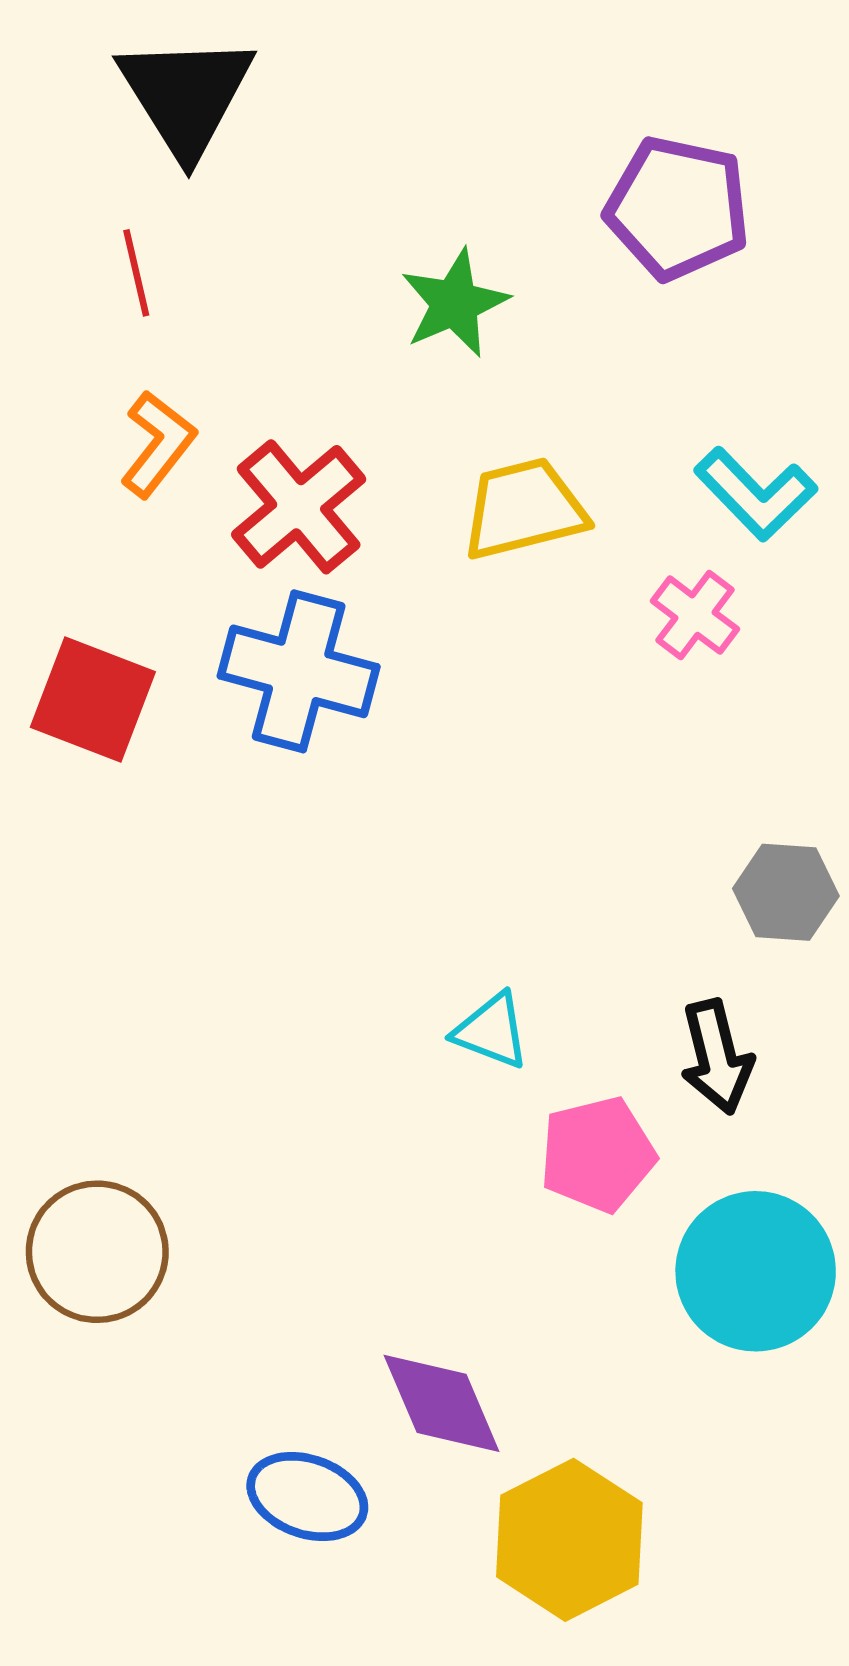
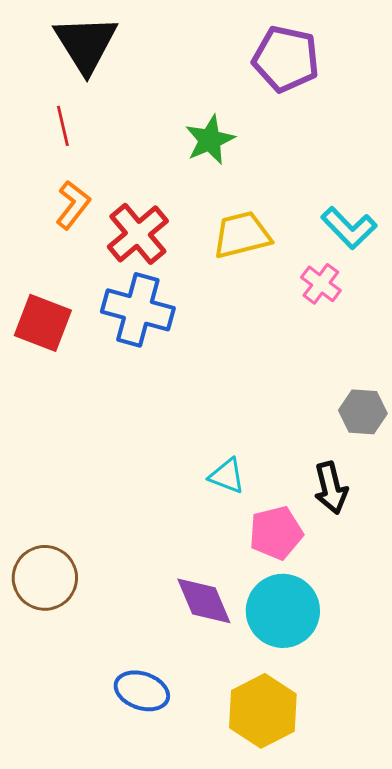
purple pentagon: (678, 208) -> (286, 59), moved
cyan circle: (756, 1271) -> (283, 611), moved
purple diamond: (442, 1403) -> (204, 601), moved

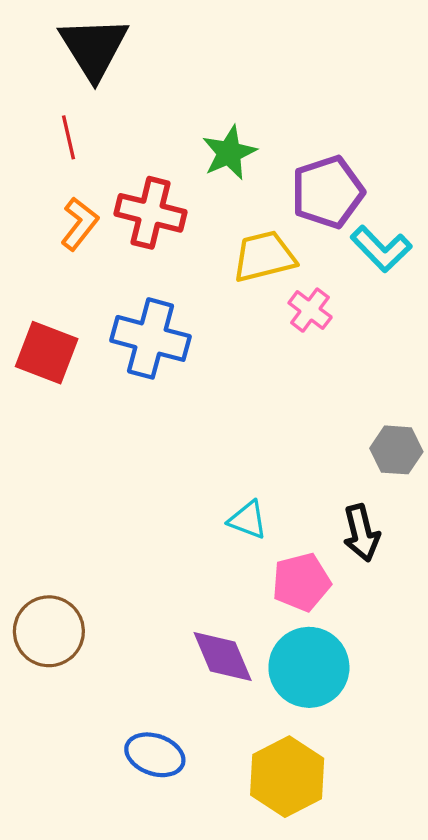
purple pentagon: (286, 59) -> (328, 192), moved, turned -30
red cross: (138, 234) -> (150, 213), moved, turned -36
pink cross: (321, 284) -> (310, 310), moved

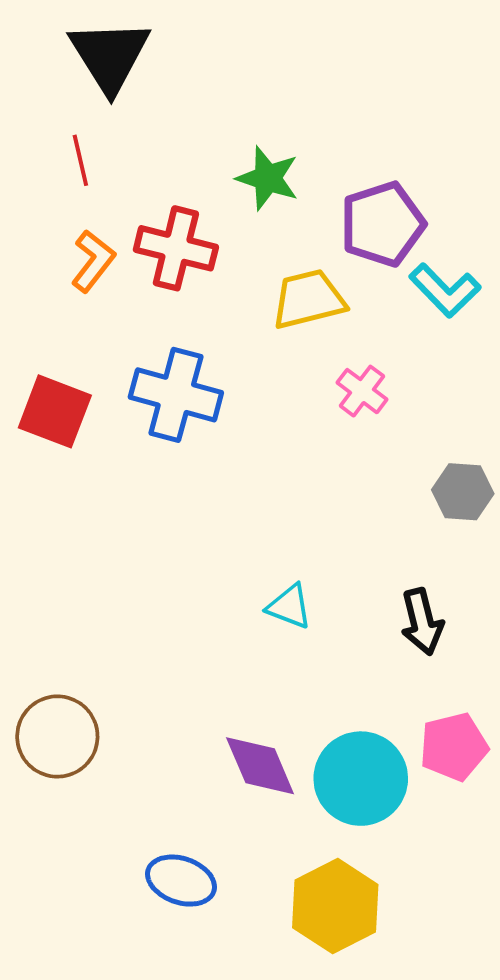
green star: (229, 153) -> (268, 178), turned -30
pink cross: (310, 310) -> (362, 391), moved
gray hexagon: (396, 450) -> (463, 492), moved
pink pentagon: (301, 582) -> (454, 747), moved

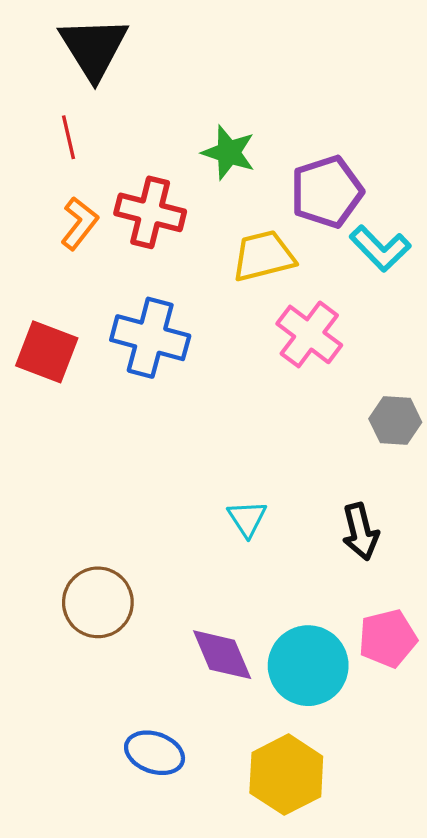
pink cross: (362, 391) -> (309, 334), size x1.5
cyan triangle: (289, 606) -> (247, 519), turned 36
brown circle: (57, 736) -> (98, 602), moved

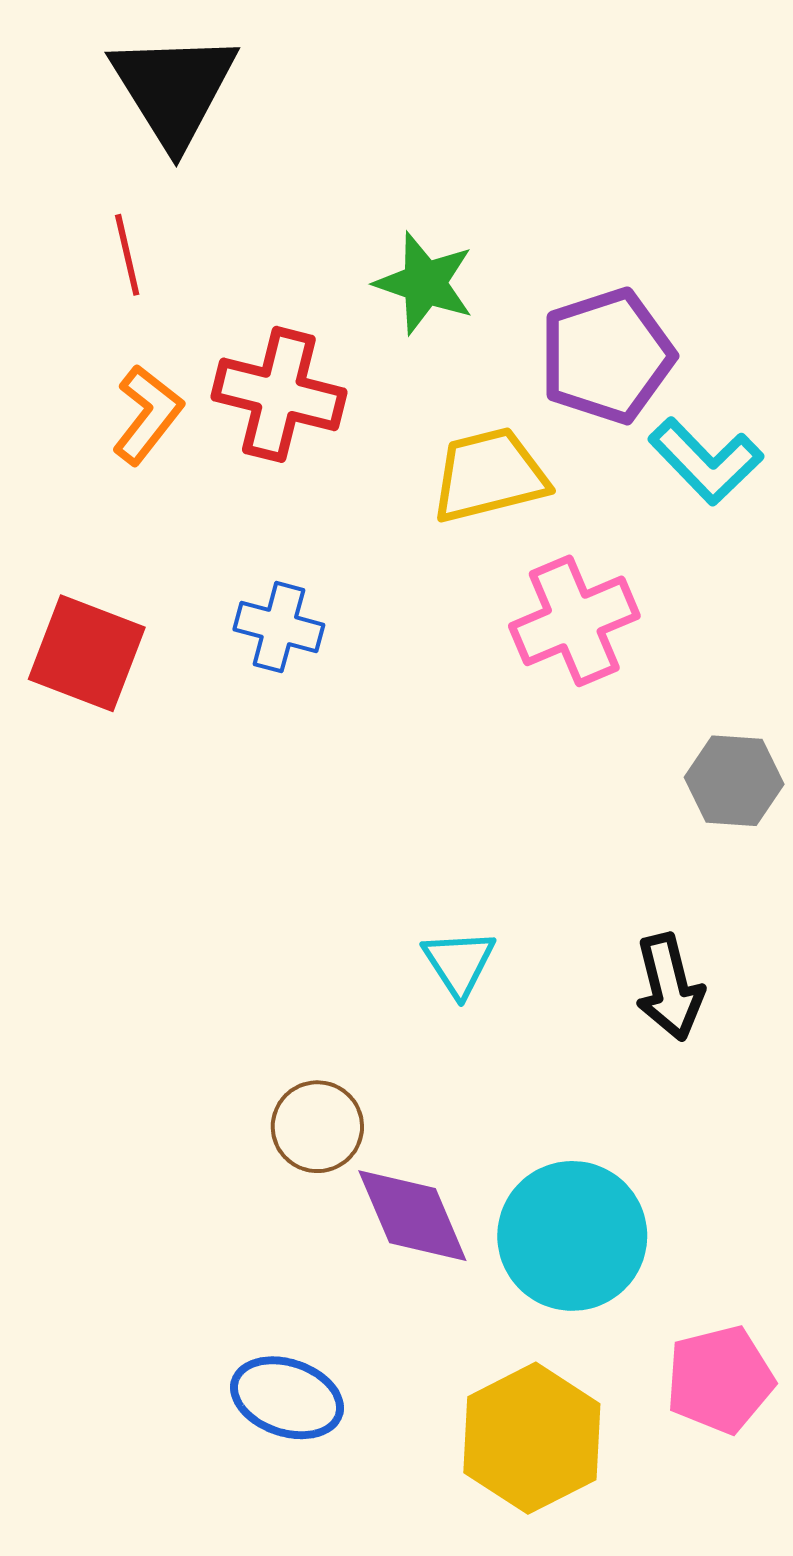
pink cross: (309, 334) -> (574, 621), turned 30
blue cross: (150, 338) -> (279, 627), size x0.6
brown circle: (98, 602) -> (317, 1127), moved, size x0.7
pink pentagon: (388, 638) -> (720, 1380), moved

